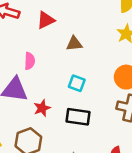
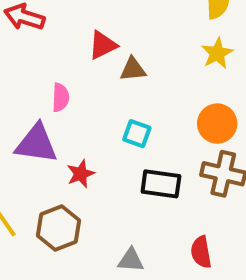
red triangle: (46, 20) -> (103, 45), moved
black rectangle: (78, 117) -> (161, 184), moved

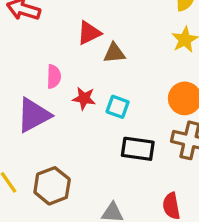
purple triangle: (36, 144) -> (34, 115), turned -36
red star: (81, 174) -> (84, 98), moved, turned 30

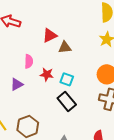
purple triangle: (34, 115) -> (17, 84), size x0.6
black rectangle: (138, 149) -> (67, 101), moved, turned 42

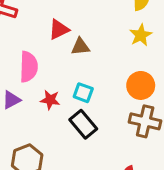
pink semicircle: (29, 61) -> (29, 67), size x1.5
red star: (47, 74) -> (50, 100), moved

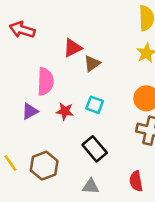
brown triangle: (80, 47) -> (92, 63), turned -30
black rectangle: (83, 124) -> (95, 149), moved

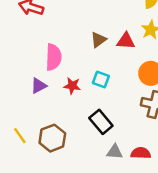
red triangle: (73, 48) -> (126, 41), moved, turned 30
red semicircle: (136, 181) -> (141, 153), turned 102
gray triangle: (91, 186) -> (115, 152), moved

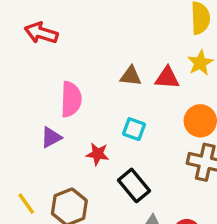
brown triangle: (98, 40) -> (131, 76), turned 42
red star: (72, 86) -> (98, 154), moved

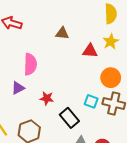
brown triangle: (131, 76) -> (62, 33), moved
cyan square: (134, 129) -> (91, 101), moved

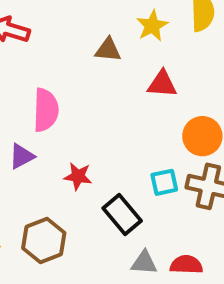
yellow star: (111, 42) -> (152, 26), moved
cyan square: (91, 101) -> (164, 182), turned -32

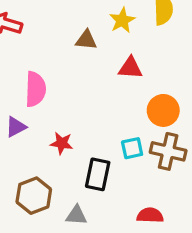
black rectangle: (122, 214) -> (98, 174), turned 52
gray triangle: (144, 263) -> (76, 215), moved

